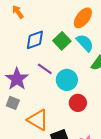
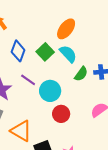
blue diamond: (35, 40) -> (18, 51), turned -50

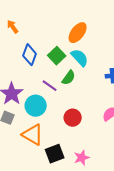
green semicircle: (81, 74) -> (69, 78), moved
purple line: (28, 80) -> (50, 86), moved
cyan circle: (50, 91) -> (36, 106), moved

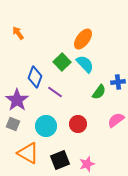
blue diamond: (30, 55) -> (35, 77), moved
green semicircle: (69, 78) -> (99, 92), moved
cyan circle: (36, 106) -> (46, 126), moved
orange triangle: (33, 135) -> (28, 153), moved

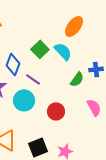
orange ellipse: (83, 39) -> (74, 26), moved
pink semicircle: (116, 120) -> (94, 107), turned 96
cyan circle: (46, 126) -> (24, 100), moved

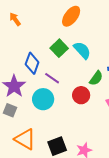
orange ellipse: (74, 26) -> (71, 16), moved
red circle: (56, 111) -> (81, 95), moved

